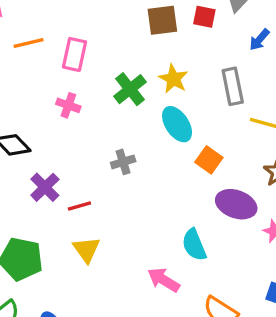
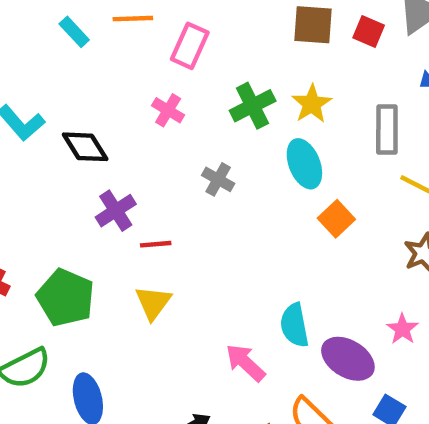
gray cross: (123, 162) -> (218, 179), moved, turned 35
purple ellipse: (236, 204) -> (348, 359), moved

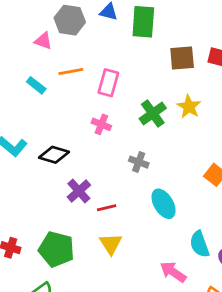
black diamond: (85, 147) -> (54, 155), turned -32
cyan ellipse: (304, 164) -> (164, 204), moved

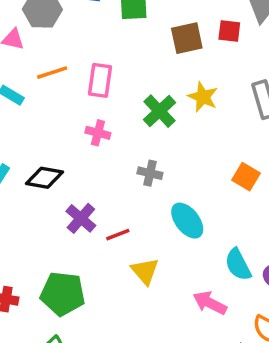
yellow triangle: (111, 244) -> (145, 271), moved

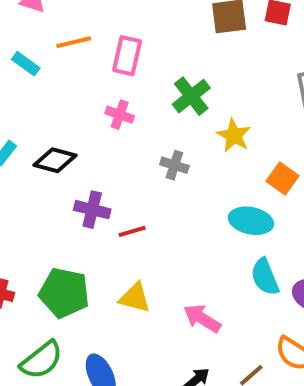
yellow star: (203, 97) -> (234, 135), moved
purple cross: (81, 218) -> (92, 210), turned -32
cyan ellipse: (187, 221) -> (251, 221), moved, turned -45
yellow triangle: (145, 271) -> (135, 298), moved, turned -40
pink arrow: (210, 303) -> (202, 318), moved

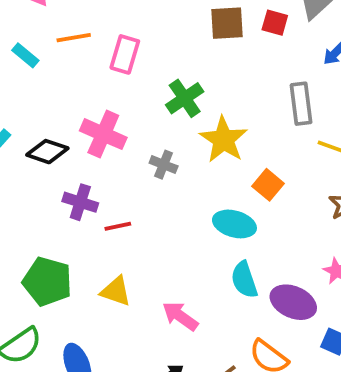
pink cross: (120, 115) -> (103, 134), moved, size x1.6
yellow star: (234, 135) -> (224, 140), size x1.4

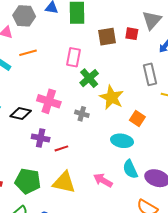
pink rectangle: (125, 54) -> (73, 57), moved
yellow triangle: (116, 291) -> (64, 182), size x1.4
pink arrow: (180, 316) -> (103, 180), moved

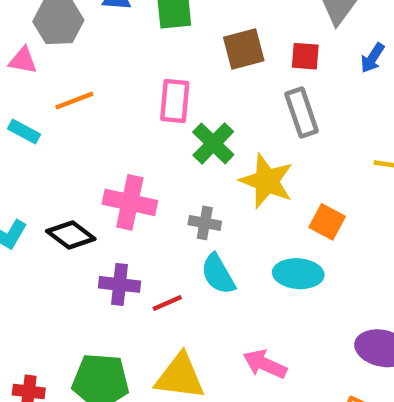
red square: (132, 34) -> (305, 56), moved
gray rectangle: (150, 74) -> (302, 113), moved
black diamond: (21, 113) -> (71, 235), turned 30
cyan semicircle: (130, 169) -> (218, 274), moved

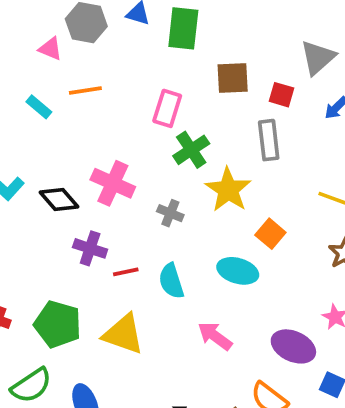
cyan semicircle: (218, 274) -> (171, 281), moved
pink arrow: (265, 364) -> (215, 336), moved

